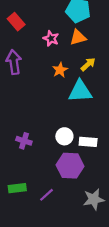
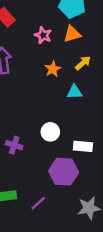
cyan triangle: (80, 91) -> (74, 92), size x0.6
white circle: (64, 136) -> (50, 132), moved

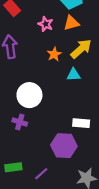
yellow arrow: (83, 63) -> (81, 49), size x1.5
white circle: (50, 132) -> (29, 95), moved, size x1.5

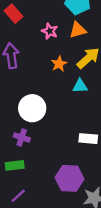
purple hexagon: (64, 146) -> (70, 178), moved
green rectangle: (13, 167) -> (15, 165), moved
purple line: (41, 174) -> (18, 196), moved

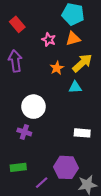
green rectangle: (15, 165) -> (18, 167), moved
purple line: (18, 196) -> (42, 183), moved

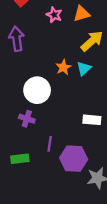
orange star: (57, 68) -> (63, 67), moved
cyan triangle: (75, 87) -> (84, 68), turned -40
purple line: (42, 183) -> (50, 144), moved, turned -40

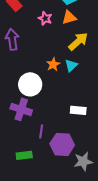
purple cross: (27, 119) -> (21, 109), size x1.5
green rectangle: (20, 159) -> (24, 155), moved

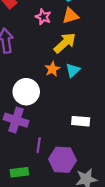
yellow arrow: (78, 41) -> (65, 43), moved

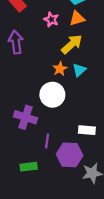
white circle: (26, 92) -> (52, 95), moved
white rectangle: (81, 121) -> (87, 130), moved

